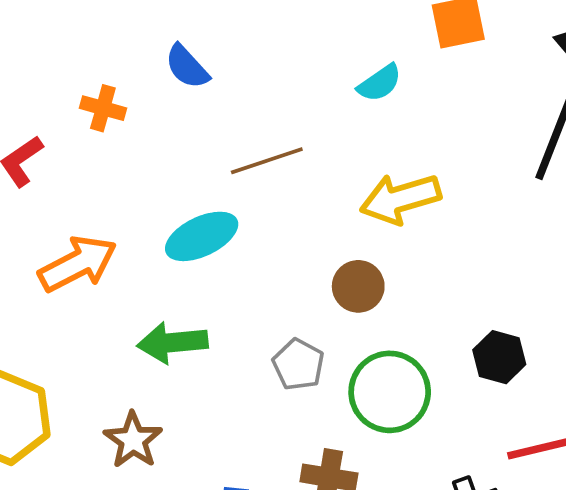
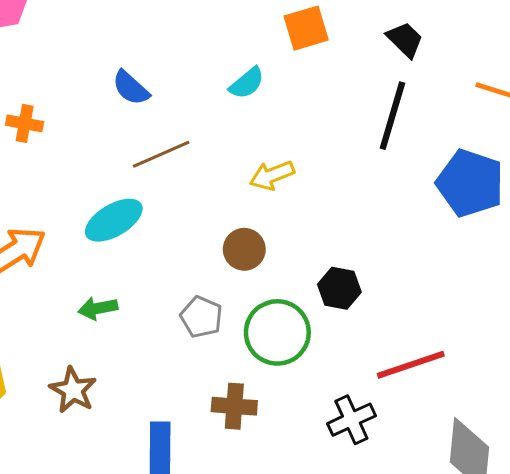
blue semicircle: (187, 67) -> (131, 88), moved
yellow arrow: (400, 199) -> (272, 175), size x0.7
green arrow: (172, 343) -> (98, 308), size x0.7
black hexagon: (499, 357) -> (339, 288), moved

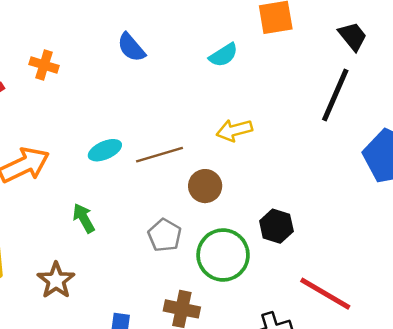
brown line: (161, 154) -> (159, 155), moved
cyan ellipse: (114, 220) -> (105, 150), size x0.7
green arrow: (98, 308) -> (84, 218), turned 64
red line: (411, 365) -> (325, 294), turned 42

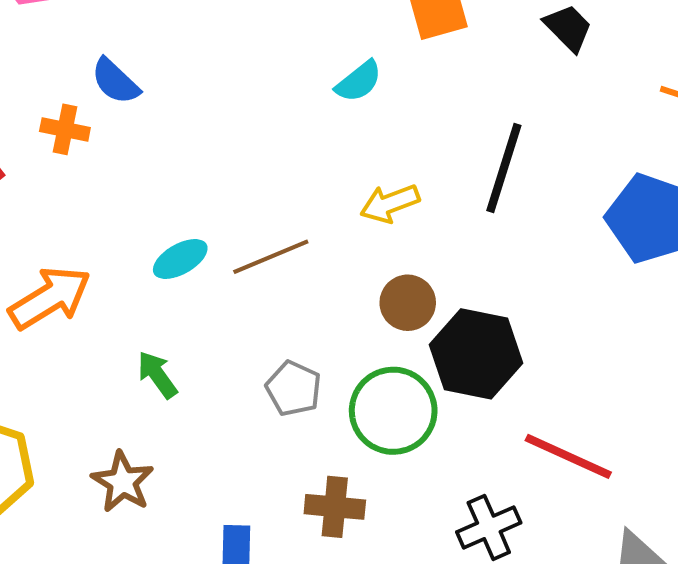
blue semicircle: (131, 47) -> (115, 81), moved
black line: (335, 95) -> (504, 168), moved
brown circle: (205, 186) -> (408, 303), moved
black hexagon: (276, 226) -> (476, 354), size x1.6

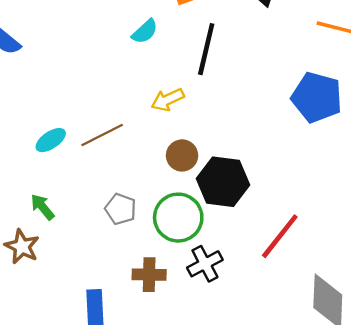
black line: (504, 168) -> (206, 49), moved
red line: (568, 456) -> (280, 236), turned -72
brown star: (123, 482) -> (22, 247), moved
black cross: (489, 527) -> (205, 264), moved

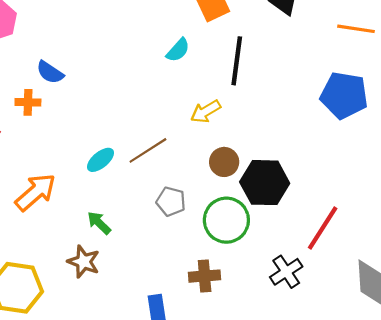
gray pentagon: (121, 209) -> (171, 201), moved
black cross: (205, 264) -> (286, 272), moved

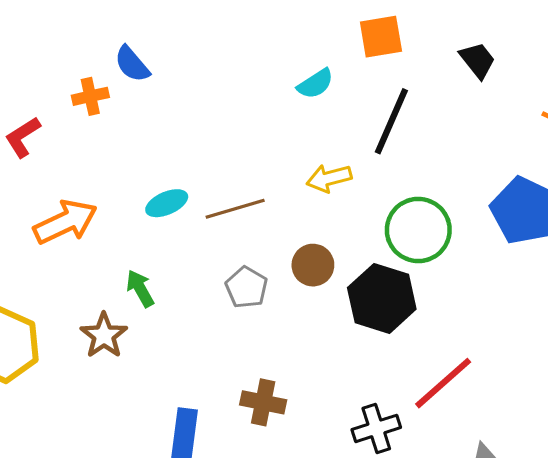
orange cross: (28, 102) -> (90, 96), turned -30
brown circle: (224, 162) -> (313, 265), moved
green circle: (226, 220) -> (418, 230), moved

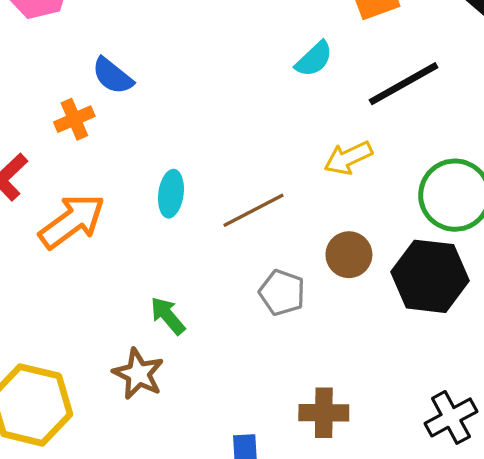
black line: (391, 121) -> (404, 84), turned 48
cyan ellipse: (167, 203) -> (171, 194), moved, turned -48
orange arrow: (65, 222) -> (72, 221), moved

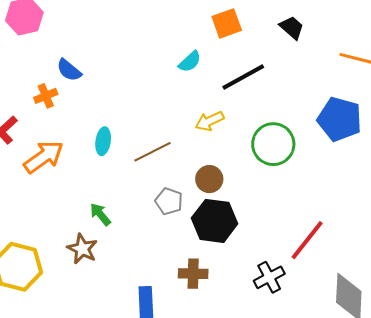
black hexagon: (430, 276) -> (215, 221), moved

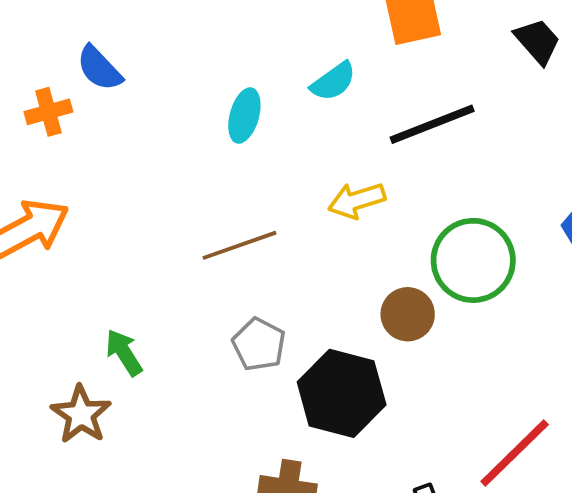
cyan ellipse: (103, 141) -> (244, 116), moved
brown circle: (209, 179) -> (408, 314), moved

